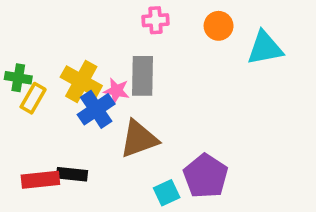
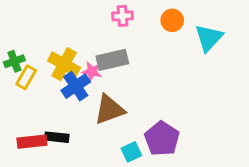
cyan triangle: (265, 48) -> (209, 38), turned -36
gray rectangle: (142, 76) -> (112, 60), turned 76
green cross: (18, 78) -> (14, 61), turned -30

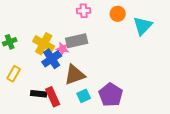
yellow rectangle: (26, 77) -> (14, 74), moved
red rectangle: (32, 142) -> (53, 97), moved, turned 72
cyan square: (131, 152) -> (84, 96), moved

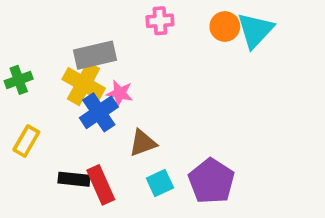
cyan triangle: (143, 26) -> (255, 30), moved
gray rectangle: (77, 41) -> (95, 55), moved
brown triangle: (75, 75) -> (143, 143), size x0.7

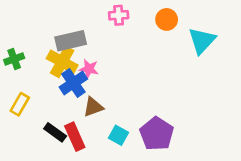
cyan triangle: (255, 30) -> (202, 41), moved
brown triangle: (143, 143) -> (93, 107), moved
black rectangle: (74, 179) -> (55, 132), turned 30
cyan square: (160, 183) -> (119, 135), turned -36

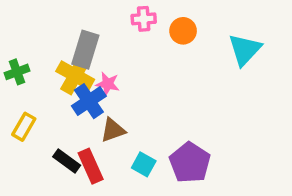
orange circle: (167, 19) -> (183, 31), moved
gray rectangle: (71, 41) -> (85, 50), turned -60

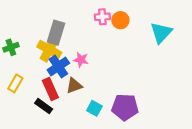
pink cross: (144, 19) -> (102, 17), moved
pink star: (108, 84) -> (81, 60), moved
purple pentagon: (190, 163) -> (125, 107), turned -30
red rectangle: (91, 166) -> (50, 89), moved

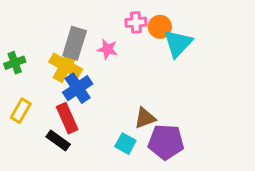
cyan triangle: (161, 33) -> (178, 43), moved
pink star: (81, 60) -> (108, 49), moved
brown triangle: (74, 86) -> (145, 118), moved

